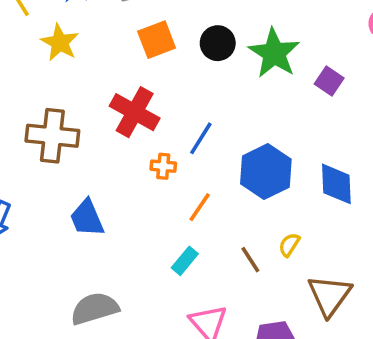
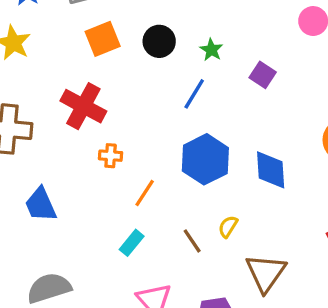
green star: (274, 53) -> (211, 50), size x0.5
blue line: (201, 138) -> (194, 94), moved

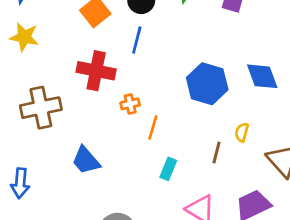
blue line: (194, 94) -> (137, 40), moved
orange line: (145, 193) -> (153, 127), moved
brown line: (192, 241) -> (216, 153), turned 65

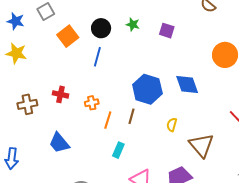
red cross: (96, 71) -> (60, 94), moved, size x0.6
brown cross: (41, 108) -> (27, 104), size x0.7
brown line: (216, 153) -> (132, 116), moved

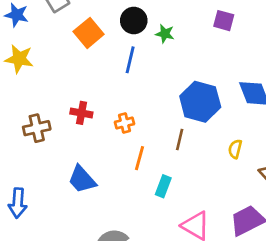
green star: (133, 24) -> (165, 34), moved
orange line: (108, 120) -> (140, 158), moved

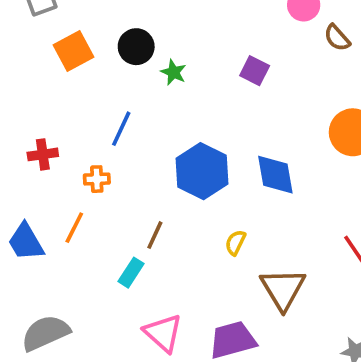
blue line: (130, 60) -> (121, 129), moved
red cross: (81, 113) -> (43, 154), turned -30
brown line: (180, 139) -> (155, 235), moved
orange line: (140, 158) -> (74, 228), moved

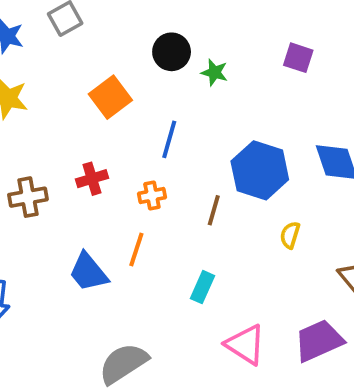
orange square: (73, 51) -> (110, 97), moved
brown line: (155, 235) -> (214, 210), moved
yellow semicircle: (235, 243) -> (290, 235), moved

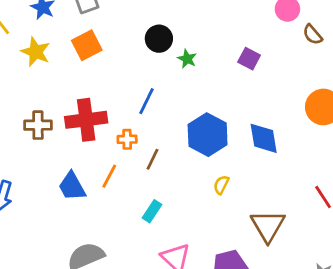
orange square: (110, 97) -> (87, 45), moved
red cross: (92, 179) -> (86, 120), size x1.8
brown line: (214, 210) -> (153, 159), moved

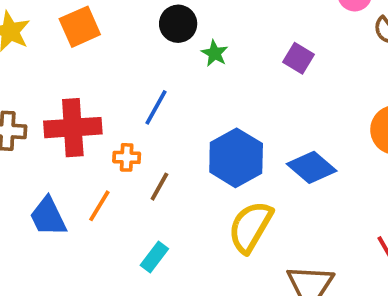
blue diamond: (264, 138) -> (312, 167), turned -44
yellow semicircle: (221, 185) -> (250, 227), size x2.0

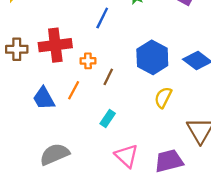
blue line: (156, 107) -> (102, 18), moved
yellow semicircle: (250, 227) -> (163, 97), size x0.7

